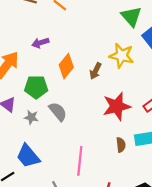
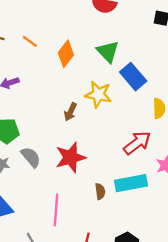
orange diamond: (66, 66) -> (66, 54), moved
red star: (117, 106) -> (71, 157), moved

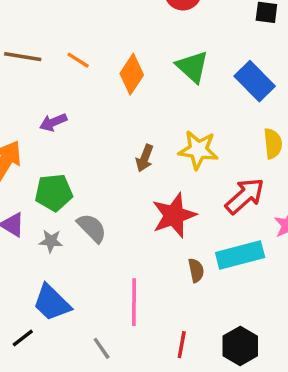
blue rectangle: (133, 77) -> (255, 81), moved
yellow star: (98, 94) -> (198, 150), moved
red star: (71, 157) -> (174, 215), moved

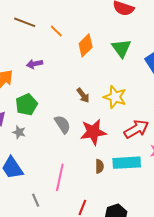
brown arrow: (145, 158) -> (83, 95), turned -70
green pentagon: (54, 193) -> (26, 105), turned -30
gray semicircle: (92, 228) -> (63, 124), moved

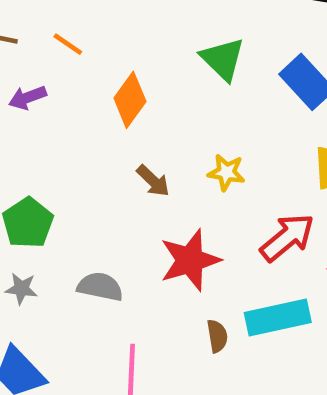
orange diamond: (86, 45) -> (130, 100), moved
purple arrow: (35, 64) -> (27, 98), moved
yellow star: (115, 97) -> (226, 172), size x0.7
gray semicircle: (63, 124) -> (100, 287), moved, turned -36

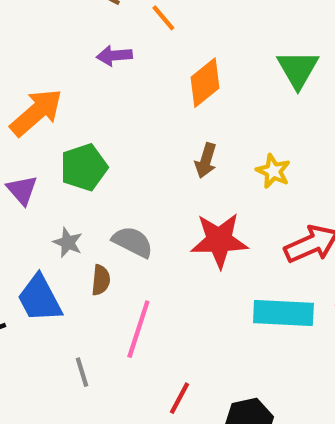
brown arrow: (153, 181) -> (206, 161), turned 48
gray star: (21, 289) -> (68, 243), moved
brown semicircle: (217, 336) -> (101, 280), moved

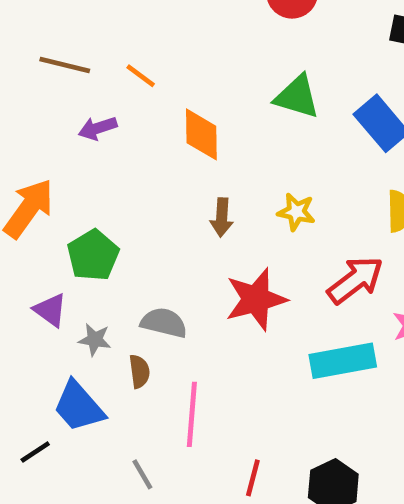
green triangle: (298, 69) -> (297, 97), turned -30
orange diamond: (205, 83) -> (201, 134), turned -39
purple triangle: (22, 190) -> (50, 310), moved

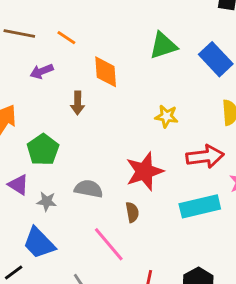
green triangle: (297, 97) -> (163, 46), turned -32
brown arrow: (222, 217) -> (78, 103), moved
red arrow: (355, 280) -> (205, 156), turned 33
brown semicircle: (139, 371) -> (132, 212), moved
pink line: (192, 414) -> (109, 244), turned -42

